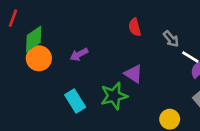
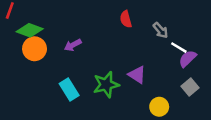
green diamond: (34, 39) -> (30, 30), turned 55
purple triangle: (133, 74) -> (137, 75), moved

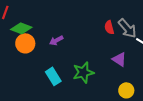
red semicircle: (126, 19) -> (109, 27), moved
gray arrow: (160, 30) -> (127, 28), size x1.5
purple triangle: (137, 75) -> (119, 59), moved

